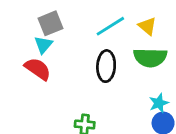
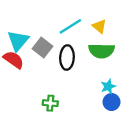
gray square: (51, 23) -> (42, 47), moved, turned -30
cyan triangle: (43, 45) -> (18, 41), size x1.5

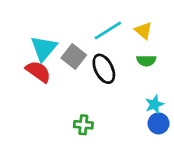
green semicircle: (102, 51) -> (146, 61), size x0.6
black ellipse: (67, 57) -> (104, 69), turned -30

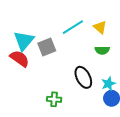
gray square: (74, 56) -> (47, 47), turned 30
black ellipse: (104, 69) -> (83, 77), moved

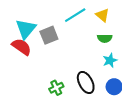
black ellipse: (83, 77) -> (86, 82), moved
cyan star: (108, 84) -> (110, 60), moved
green cross: (54, 99) -> (56, 88), turned -32

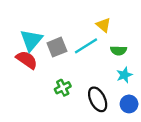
cyan line: (75, 15) -> (86, 46), moved
yellow triangle: (103, 15) -> (103, 25), moved
green cross: (56, 88) -> (63, 88), moved

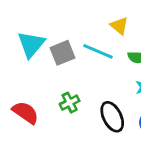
cyan line: (86, 46) -> (98, 51), turned 55
red semicircle: (27, 60) -> (25, 113), moved

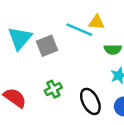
yellow triangle: (119, 26) -> (97, 22), turned -35
cyan line: (98, 51) -> (79, 30), moved

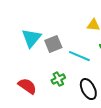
cyan line: (79, 30) -> (79, 56), moved

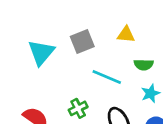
gray square: (53, 44) -> (82, 41), moved

